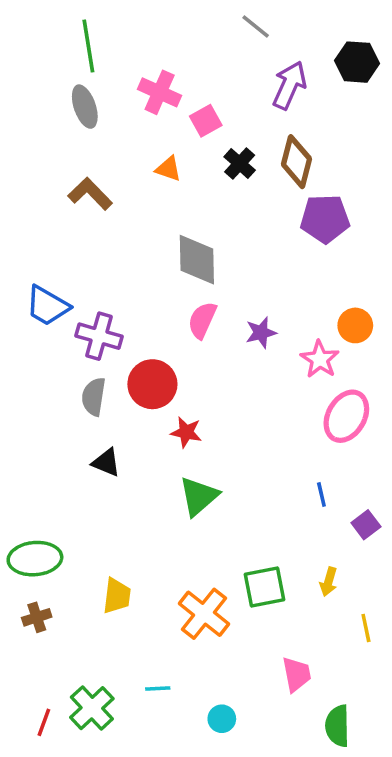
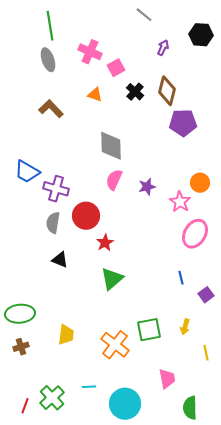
purple arrow: (289, 85) -> (163, 48), size x0.6
red star: (186, 432) -> (105, 243), turned 30
cyan circle: (222, 719) -> (125, 404), size x2.0

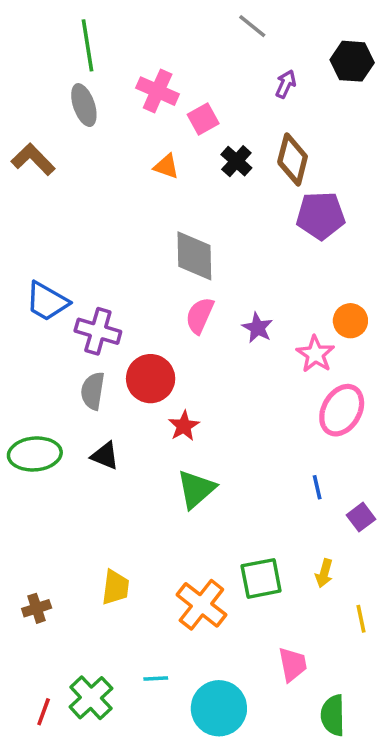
brown L-shape: (51, 109) -> (33, 159), moved
purple star: (147, 187) -> (258, 328), turned -30
green ellipse: (20, 314) -> (35, 454), moved

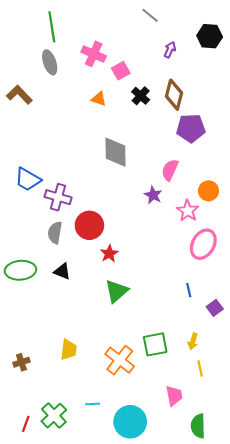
pink semicircle: (200, 315) -> (170, 170), moved
yellow line: (361, 619) -> (200, 368), moved

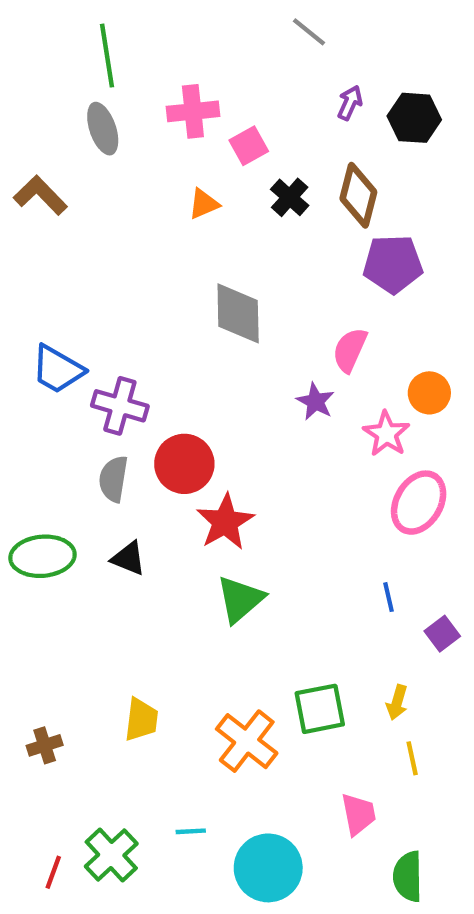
black hexagon: (210, 36) -> (414, 118), moved
pink cross: (94, 54) -> (193, 111), turned -30
orange triangle: (99, 99) -> (204, 204), turned -42
red star: (109, 254) -> (225, 522), size x1.5

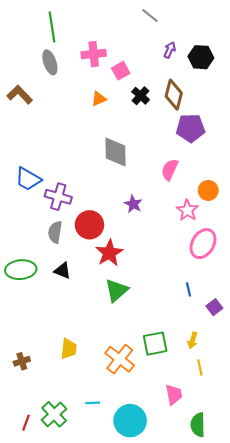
purple star: (315, 402) -> (133, 204), moved

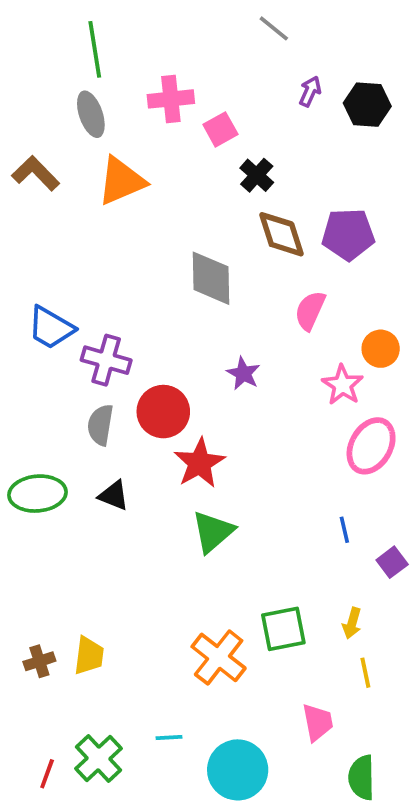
brown diamond: (174, 95) -> (281, 234), moved, turned -32
orange triangle: (99, 99) -> (121, 181), moved, size x1.8
yellow trapezoid: (69, 349) -> (89, 656), moved

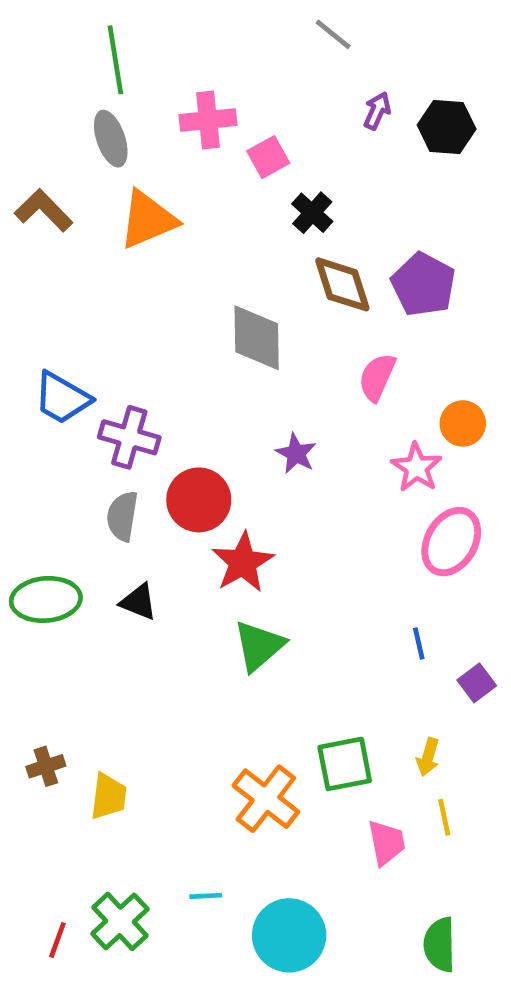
purple pentagon: (348, 234) -> (423, 284), turned 30
brown cross: (39, 661) -> (46, 766), moved
pink trapezoid: (318, 722) -> (386, 843), moved

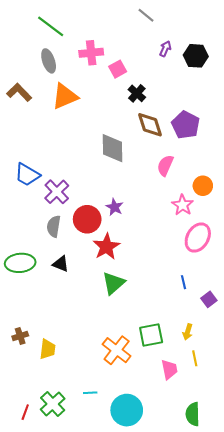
green line: (115, 60) -> (51, 26), turned -44
purple cross: (129, 437) -> (57, 192), turned 30
purple star: (296, 454) -> (115, 207), moved

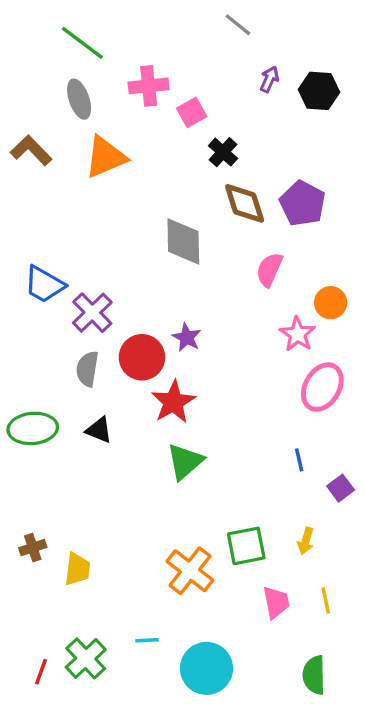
yellow line: (195, 358) -> (326, 601), moved

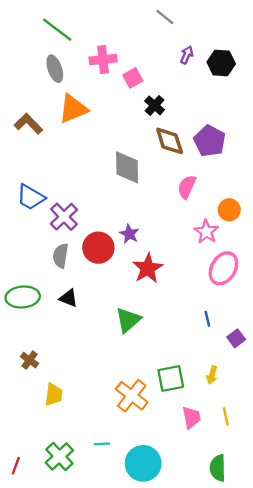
brown L-shape: (31, 150) -> (28, 124), moved
red star: (173, 402) -> (148, 268), moved
brown cross: (33, 548) -> (30, 360), moved, turned -36
red line: (41, 672) -> (16, 466), moved

